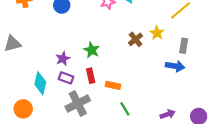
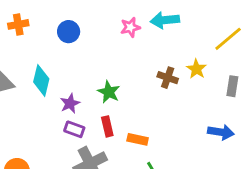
brown cross: (136, 39) -> (168, 78), turned -32
blue arrow: (175, 66) -> (221, 132), moved
cyan diamond: (40, 83) -> (41, 80), moved

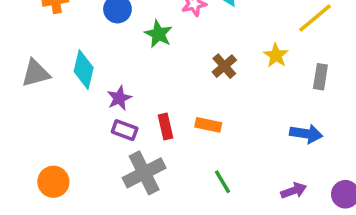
brown cross: (168, 78) -> (224, 66), moved, turned 30
green star: (109, 92) -> (158, 34), moved
orange rectangle: (138, 139) -> (208, 125), moved

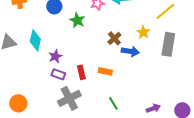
gray rectangle: (320, 77) -> (168, 44), size x1.6
blue arrow: (306, 134) -> (130, 51), moved

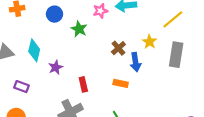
blue arrow: (130, 51) -> (136, 62), turned 72
orange rectangle: (105, 71) -> (121, 83), moved
purple rectangle: (58, 74) -> (21, 87), moved

